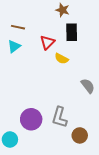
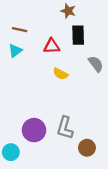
red triangle: (47, 42) -> (52, 46), turned 42
yellow semicircle: (62, 59) -> (60, 74), moved
gray semicircle: (88, 86) -> (96, 64), moved

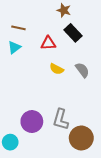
black rectangle: (78, 35) -> (73, 33), turned -42
gray semicircle: (96, 64) -> (82, 70), moved
brown circle: (87, 148) -> (81, 138), size x1.5

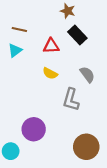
yellow semicircle: (57, 69) -> (50, 73), moved
gray L-shape: (61, 119) -> (71, 100), moved

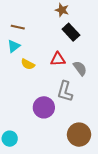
red triangle: (51, 46) -> (58, 59), moved
yellow semicircle: (50, 73) -> (28, 64), moved
purple circle: (34, 129) -> (44, 107), moved

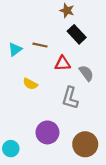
brown line: (18, 27) -> (40, 45), moved
yellow semicircle: (28, 64) -> (30, 84), moved
purple circle: (44, 107) -> (47, 132), moved

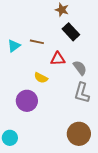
yellow semicircle: (30, 84) -> (41, 78), moved
gray L-shape: (70, 98) -> (82, 93), moved
purple circle: (47, 132) -> (27, 101), moved

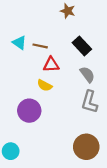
black rectangle: (71, 32) -> (82, 46), moved
cyan triangle: (14, 46) -> (19, 43), moved, turned -48
red triangle: (58, 59) -> (51, 65), moved

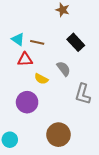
red triangle: (51, 65) -> (25, 60), moved
gray semicircle: (87, 74) -> (64, 69), moved
brown circle: (86, 147) -> (58, 135), moved

